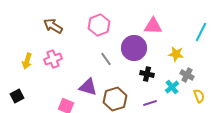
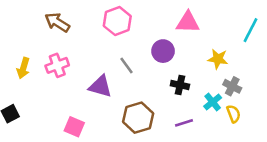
purple circle: (134, 48) -> (163, 51), size x0.7
purple triangle: (88, 87) -> (100, 86), moved
yellow semicircle: (199, 96) -> (234, 114), moved

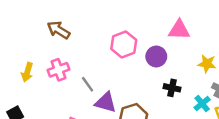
pink hexagon: (117, 21) -> (124, 44), moved
gray line: (126, 65) -> (88, 84), moved
purple triangle: (100, 86) -> (106, 102), moved

